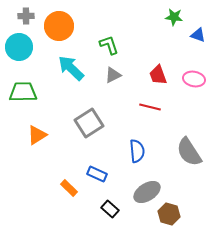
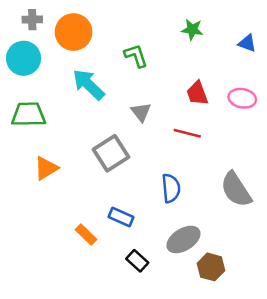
green star: (174, 17) -> (192, 30), moved
gray triangle: (113, 75) -> (141, 112), moved, turned -42

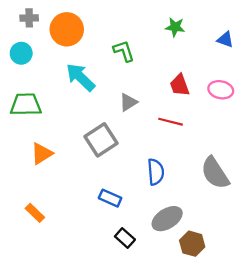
cyan circle: (24, 58) -> (21, 53), size x0.7
gray triangle: (141, 112) -> (128, 102), turned 36
orange rectangle: (86, 234) -> (35, 213), moved

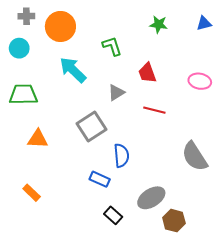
blue triangle: (225, 40) -> (204, 23), moved, turned -35
red trapezoid: (180, 85) -> (147, 73), moved
orange triangle: (42, 154) -> (38, 139), turned 35
blue semicircle: (156, 172) -> (121, 155), moved

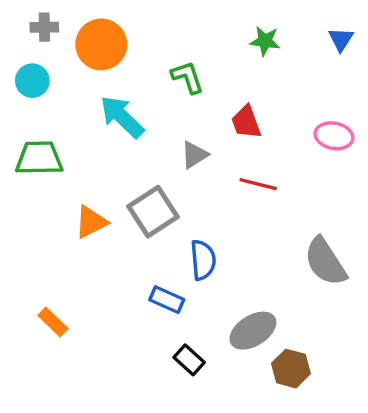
blue triangle: (204, 23) -> (341, 39), turned -42
orange triangle: (38, 139) -> (91, 222), moved, turned -30

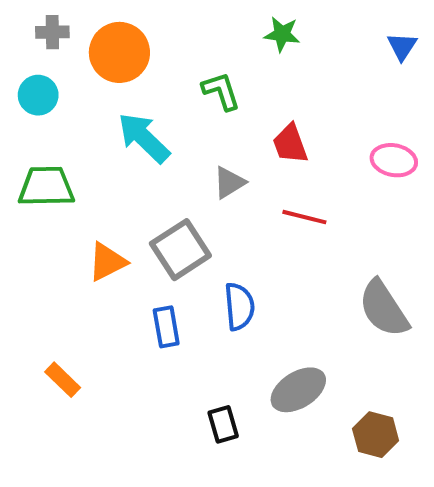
green star: (265, 41) -> (282, 34), moved
blue rectangle: (167, 300) -> (166, 327), moved, turned 56
black rectangle: (189, 360) -> (223, 424), turned 32
brown hexagon: (291, 369) -> (376, 435), moved

